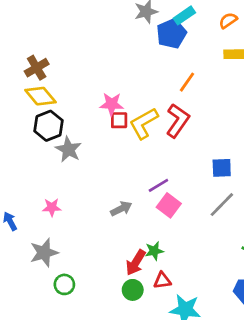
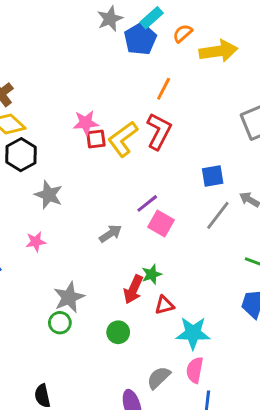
orange semicircle: (228, 20) -> (183, 33), moved
gray star: (68, 149) -> (49, 195), moved
gray star: (44, 253) -> (69, 297), moved
green circle: (133, 290) -> (118, 332), moved

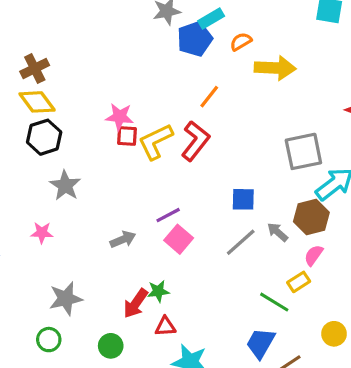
green circle: (60, 323) -> (49, 340), moved

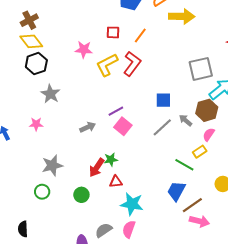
red square: (127, 136) -> (113, 32), moved

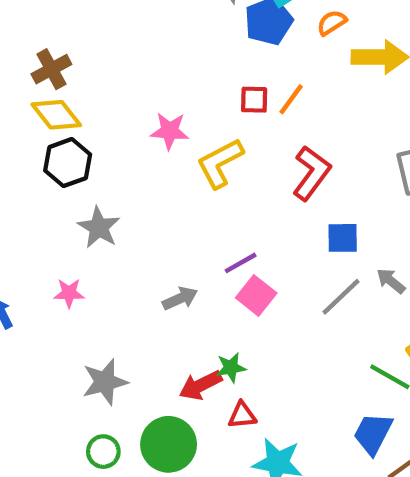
red square: (113, 32) -> (254, 100), moved
red L-shape: (132, 64) -> (311, 173), moved
red arrow: (97, 168) -> (201, 385), turned 30
green circle: (42, 192) -> (103, 452), moved
green circle: (81, 195) -> (169, 444), size x1.6

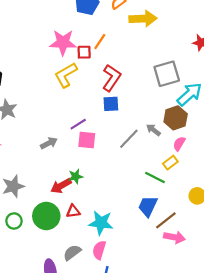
red square: (254, 100) -> (84, 52), moved
pink star: (170, 131) -> (63, 42), moved, size x1.4
blue square: (343, 238) -> (111, 104), moved
pink square: (256, 295) -> (87, 140), turned -30
red triangle: (242, 415) -> (73, 211), moved

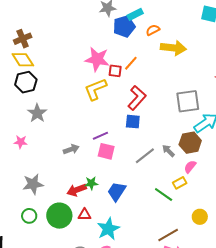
blue trapezoid: (148, 206) -> (117, 191), moved
cyan star: (101, 223) -> (108, 229), turned 30

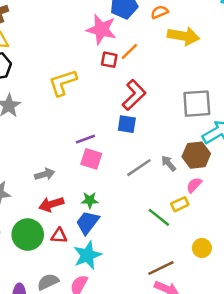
pink star: (97, 59) -> (101, 29), moved
yellow L-shape: (95, 89) -> (63, 83), moved
gray arrow: (71, 149) -> (45, 174), moved
green star: (91, 183) -> (90, 200), moved
blue trapezoid: (117, 191) -> (88, 223), moved

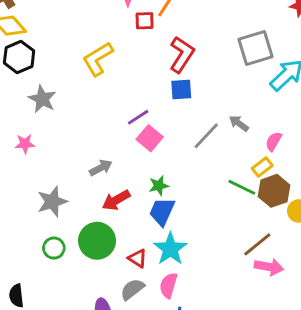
brown hexagon: (196, 155) -> (274, 191), moved
pink square: (91, 159) -> (150, 138), turned 35
red triangle: (59, 236) -> (137, 258), moved, turned 42

